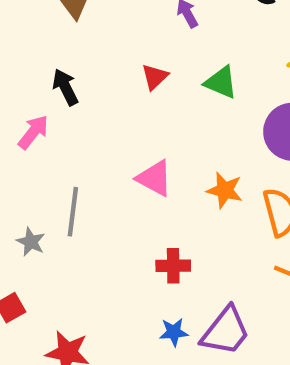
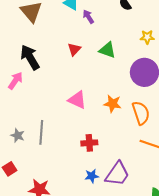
black arrow: (65, 87) -> (30, 57), size x1.4
gray line: (73, 212) -> (41, 132), moved

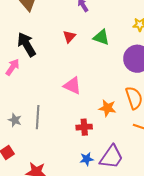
orange star: (113, 104) -> (107, 108), moved

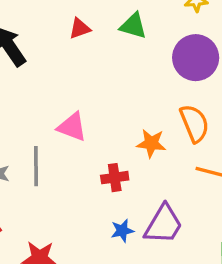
red triangle: (69, 37) -> (80, 28), turned 32
pink triangle: (72, 86) -> (72, 127), moved

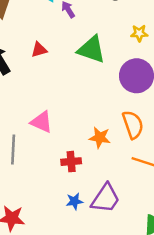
green triangle: (133, 26) -> (91, 49), size x1.4
red triangle: (80, 28) -> (39, 50), moved

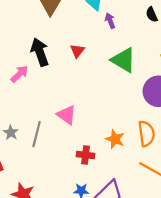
red triangle: (39, 50) -> (77, 51), turned -48

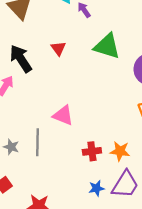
orange star: (115, 139) -> (120, 151), moved

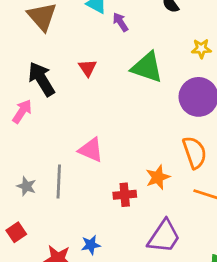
orange star: (120, 151) -> (158, 177), moved, turned -30
blue star: (96, 188) -> (91, 245), moved

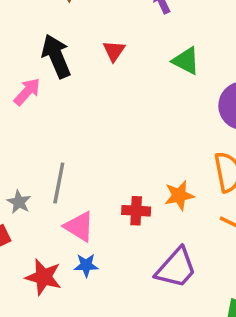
green triangle: (147, 67) -> (186, 61), size x0.7
pink triangle: (91, 150) -> (79, 226), moved
gray star: (26, 186) -> (19, 202), moved

